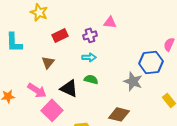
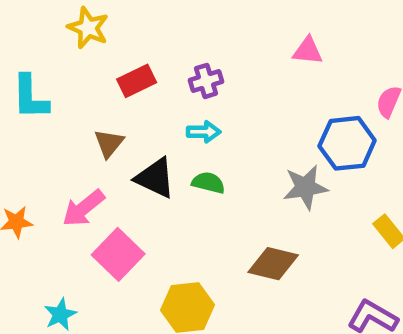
pink triangle: (110, 22) -> (308, 51), moved
gray star: (133, 81) -> (305, 187), turned -30
black triangle: (69, 88) -> (155, 178), moved
pink arrow: (37, 90) -> (83, 208), turned 108

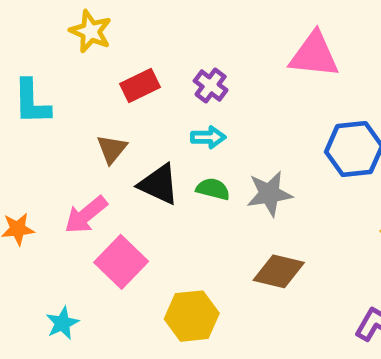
pink triangle: (308, 51) -> (314, 55), size x1.6
purple cross: (206, 81) -> (211, 85), turned -36
gray star: (305, 187) -> (269, 194), moved

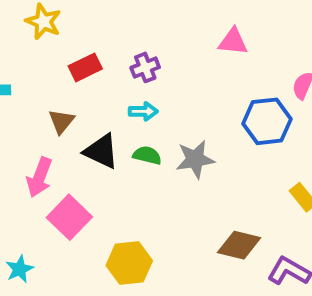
pink triangle: (314, 55) -> (233, 42), size x0.7
purple cross: (211, 85) -> (145, 67), turned 32
pink arrow: (86, 215) -> (39, 177), turned -30
brown diamond: (279, 271) -> (239, 245), moved

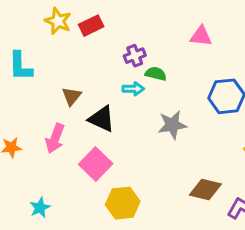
red rectangle: (85, 67) -> (91, 26), moved
green semicircle: (147, 155) -> (156, 74), moved
pink square: (69, 217) -> (96, 164), moved

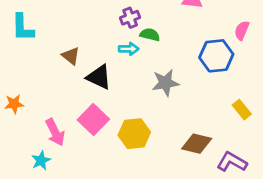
brown triangle: (72, 96) -> (71, 56), turned -30
pink arrow: (55, 138) -> (55, 132), moved, turned -48
yellow hexagon: (123, 203) -> (134, 134), moved

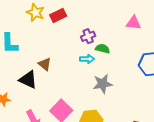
black triangle: (99, 77) -> (28, 80), moved
gray star: (165, 83) -> (103, 84), moved

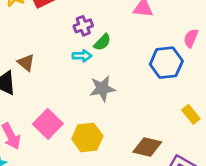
green semicircle: (103, 49) -> (102, 42), turned 120

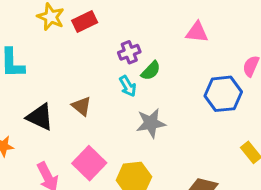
cyan arrow: (82, 56) -> (128, 86), turned 60
brown triangle: (26, 63) -> (82, 106), moved

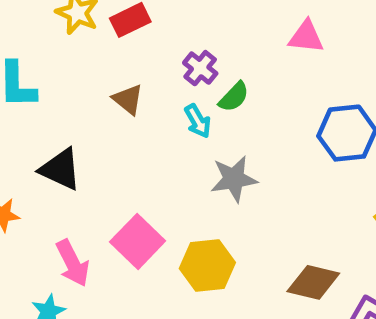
purple cross: (129, 52) -> (200, 68), turned -30
brown triangle: (82, 106) -> (128, 99), moved

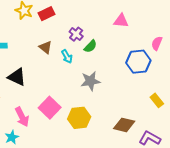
cyan arrow: (198, 121) -> (67, 57), moved

